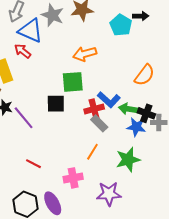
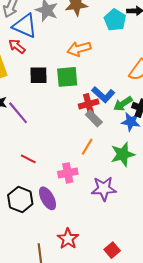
black square: (56, 104) -> (39, 75), moved
green arrow: (128, 109) -> (123, 104), turned -42

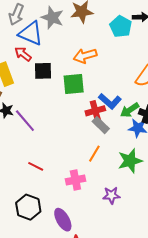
black square: (39, 75) -> (43, 71), moved
purple star: (104, 189) -> (111, 195), size x0.7
purple ellipse: (48, 198) -> (63, 220), moved

